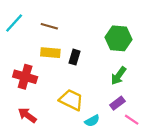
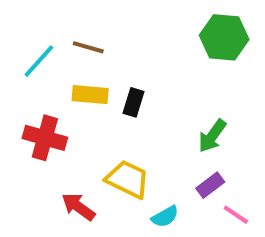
cyan line: (14, 23) -> (39, 61), moved
green hexagon: (118, 38) -> (224, 37), moved
red arrow: (27, 115) -> (78, 207), moved

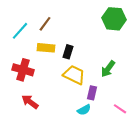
brown line: (88, 47) -> (45, 24), turned -70
yellow trapezoid: (128, 179) -> (74, 75), moved
purple rectangle: (210, 185) -> (92, 93), moved, turned -40
red arrow: (78, 207) -> (30, 102), moved

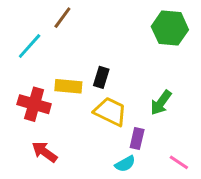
brown line: (45, 24) -> (62, 18), moved
yellow rectangle: (46, 48) -> (68, 86), moved

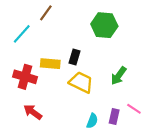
green hexagon: (170, 28) -> (104, 25), moved
purple rectangle: (137, 138) -> (114, 116), moved
pink line: (179, 162) -> (134, 109), moved
cyan semicircle: (125, 164) -> (92, 121), turned -40

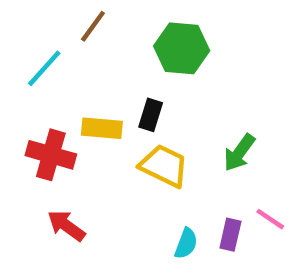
green hexagon: (104, 25) -> (182, 48), moved

